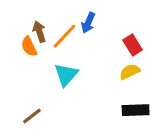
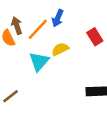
yellow semicircle: (130, 72) -> (60, 49), moved

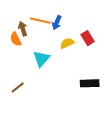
orange line: (38, 29) -> (40, 21), moved, turned 60
yellow semicircle: (60, 49) -> (67, 43), moved

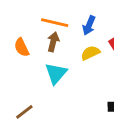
blue arrow: (57, 23) -> (89, 25), moved
brown arrow: (23, 29) -> (53, 42), moved, turned 32

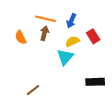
cyan triangle: (56, 73) -> (65, 57), moved
brown line: (24, 112) -> (33, 90), moved

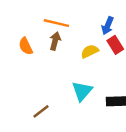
blue arrow: (71, 21) -> (108, 26), moved
cyan triangle: (65, 57) -> (82, 91), moved

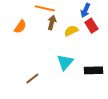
brown arrow: (55, 41) -> (52, 23), moved
orange semicircle: (26, 46) -> (20, 27), turned -120

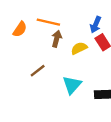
orange semicircle: (20, 27) -> (20, 29), moved
brown line: (32, 79) -> (38, 71), moved

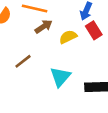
brown arrow: (57, 39) -> (44, 27), turned 42

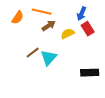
cyan triangle: (60, 77) -> (49, 58), moved

